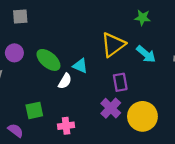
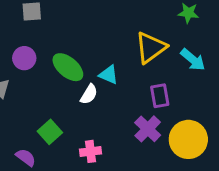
green square: (34, 110) -> (50, 132), turned -30

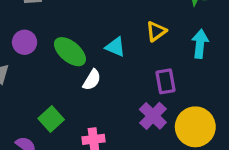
yellow triangle: (151, 48) -> (156, 31), size x0.6
cyan arrow: (193, 60) -> (200, 44), turned -124
cyan triangle: (109, 75) -> (115, 47), moved

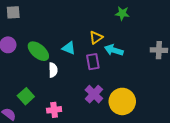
cyan arrow: (200, 44) -> (114, 50), moved, turned -78
white semicircle: (92, 80) -> (53, 70), turned -32
purple rectangle: (166, 81) -> (93, 62), moved

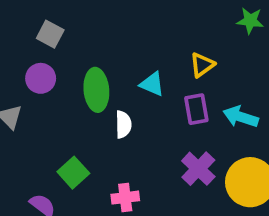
gray square: (13, 12) -> (50, 34), moved, turned 32
cyan arrow: (114, 50) -> (241, 117), moved
green ellipse: (38, 51) -> (96, 90), turned 45

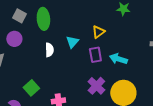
cyan triangle: (152, 84) -> (72, 42), turned 48
green ellipse: (96, 90) -> (43, 19), moved
white semicircle: (123, 124) -> (49, 50), moved

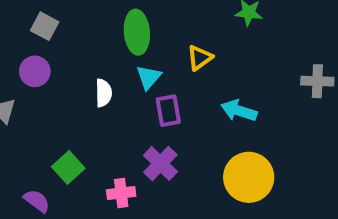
green ellipse: (43, 19) -> (137, 32), moved
purple rectangle: (95, 55) -> (168, 111), moved
purple cross: (96, 86) -> (160, 164), moved

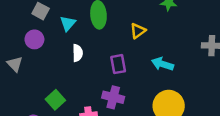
cyan triangle: (149, 77) -> (68, 23), moved
purple cross: (160, 164) -> (113, 97), turned -30

